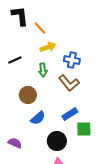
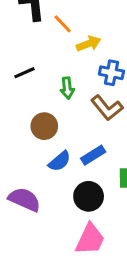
yellow arrow: (48, 47) -> (89, 44), moved
blue rectangle: (70, 114) -> (93, 155), moved
purple semicircle: (15, 143) -> (24, 199), size x1.5

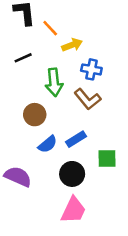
black line: (24, 73) -> (23, 58), moved
green arrow: (67, 88) -> (54, 82), size x1.5

